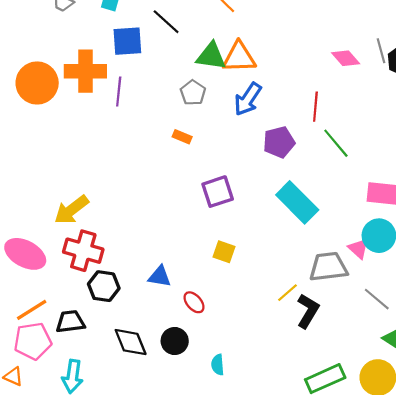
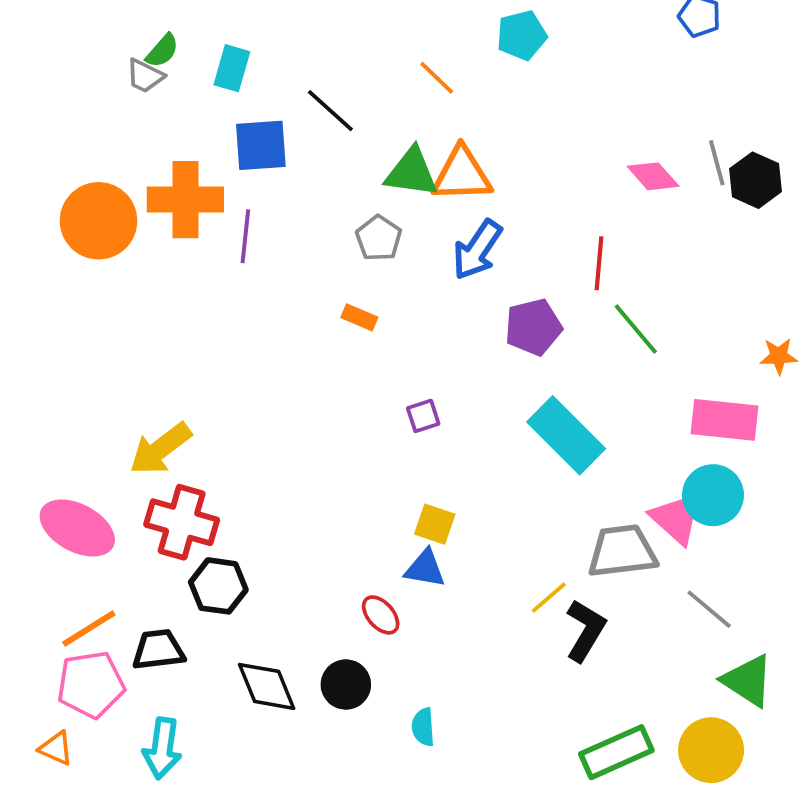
purple square: (218, 192) -> (423, 416), size x0.6
pink triangle: (358, 249) -> (676, 518), size x1.4
blue triangle: (160, 276) -> (425, 569), moved

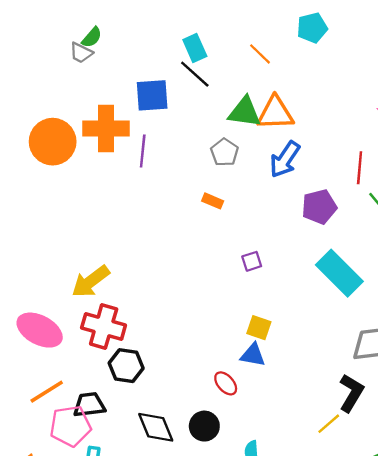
cyan rectangle: (232, 68) -> (195, 48), moved, turned -40
yellow line: (549, 598) -> (329, 424), moved
pink pentagon: (91, 685) -> (70, 426), moved

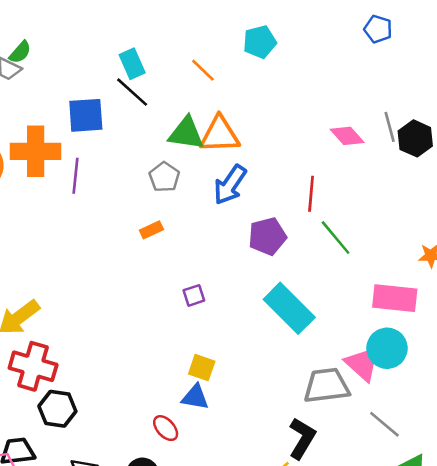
orange rectangle: (213, 201) -> (151, 230), turned -48

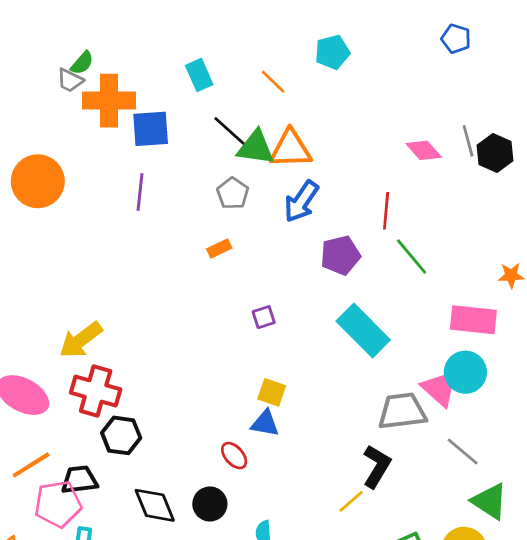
black line: (132, 92) -> (230, 131), moved
orange cross: (36, 151) -> (109, 101), moved

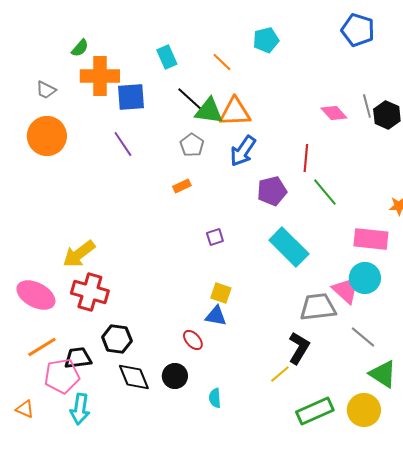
blue pentagon: (456, 39) -> (358, 30), size x1.5
gray trapezoid: (70, 80) -> (46, 90), moved
purple line: (140, 192) -> (123, 144), turned -40
black hexagon: (121, 435) -> (117, 339), moved

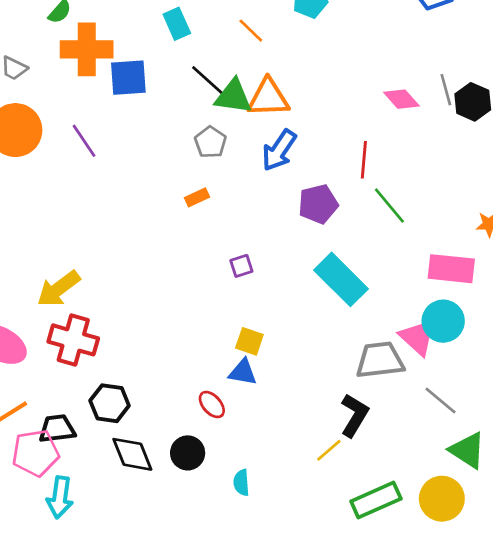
purple line: (123, 144) -> (84, 141), moved

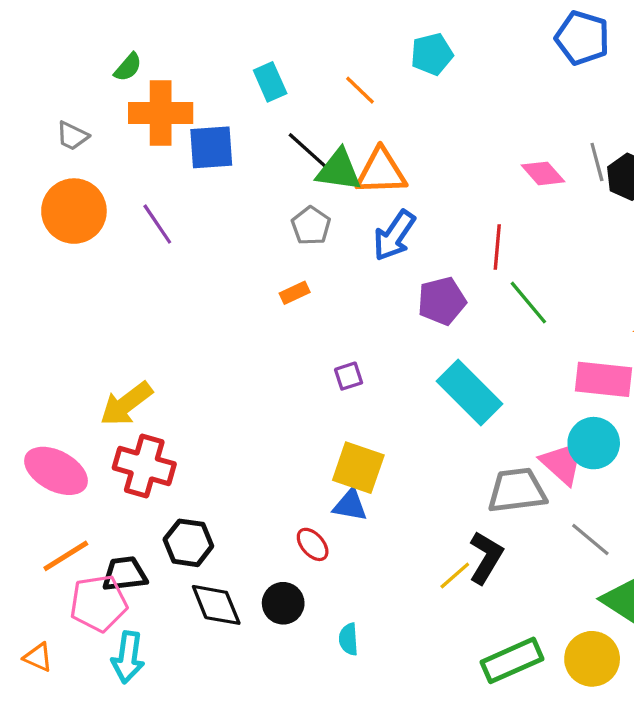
yellow square: (249, 341) -> (358, 468), size x1.5
yellow line: (329, 450) -> (455, 575), moved

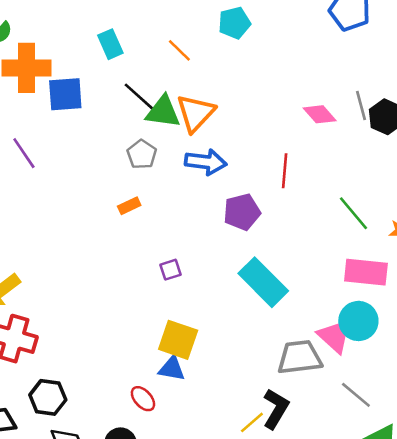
orange triangle: (381, 172) -> (196, 113), turned -45
blue arrow: (394, 236) -> (206, 162), turned -117
green line: (528, 303) -> (353, 213), moved

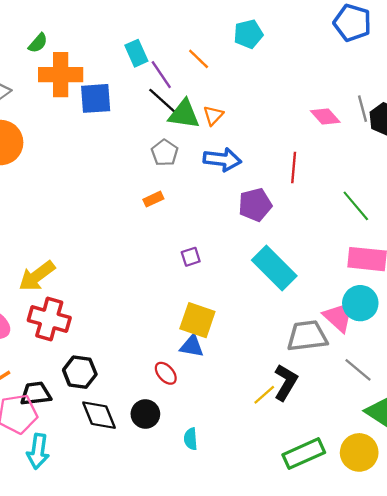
orange triangle: (196, 113) -> (213, 115), size x0.6
purple line: (24, 153) -> (161, 75), moved

